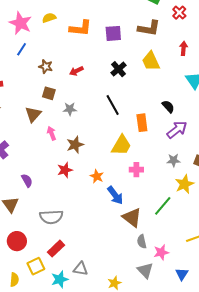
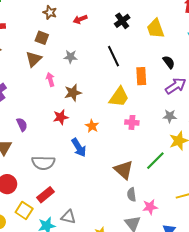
yellow trapezoid: (151, 61) -> (156, 29), moved
brown square: (49, 93) -> (42, 38), moved
blue arrow: (115, 195) -> (79, 147), moved
yellow square: (36, 266) -> (24, 211), turned -36

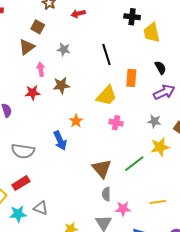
black cross: (122, 21) -> (132, 17), moved, turned 35
red star: (61, 117) -> (32, 93), moved

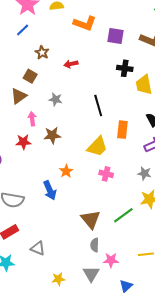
gray triangle: (41, 208) -> (38, 248), moved

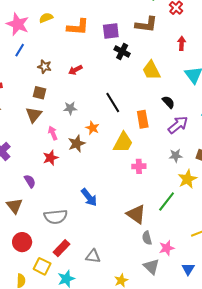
black cross: (125, 68) -> (122, 52), moved, turned 35
orange star: (66, 171) -> (92, 128), moved

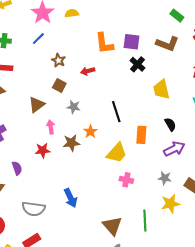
orange L-shape: (78, 27) -> (104, 43), moved, turned 65
brown square: (39, 93) -> (59, 86), moved
green line: (167, 201) -> (145, 221), turned -55

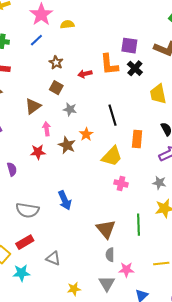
yellow semicircle: (72, 13) -> (67, 24), moved
orange L-shape: (104, 43) -> (109, 64), moved
brown star: (71, 143) -> (67, 145), turned 30

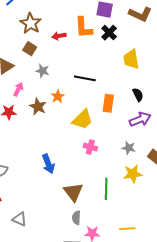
brown star: (56, 62) -> (31, 23), size x1.5
black line: (113, 115) -> (85, 78), turned -65
pink arrow: (47, 129) -> (18, 89), turned 32
blue arrow: (65, 200) -> (48, 164), moved

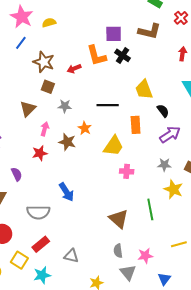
yellow trapezoid: (131, 59) -> (144, 90), moved
blue arrow: (48, 164) -> (66, 192), moved
yellow star: (133, 174) -> (173, 189), turned -30
gray semicircle: (76, 218) -> (118, 251), moved

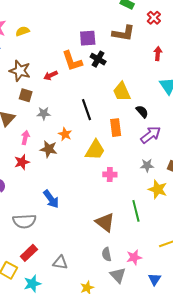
black line: (108, 105) -> (87, 110), turned 75

